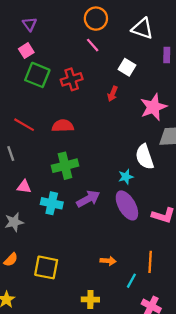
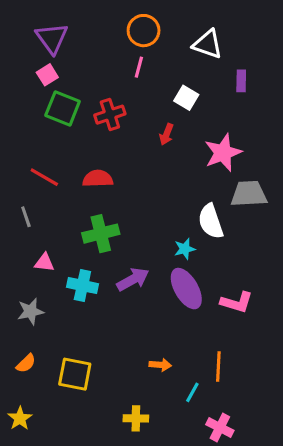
purple triangle: (30, 24) -> (52, 38), size x1.6
pink line: (93, 45) -> (139, 67), turned 56

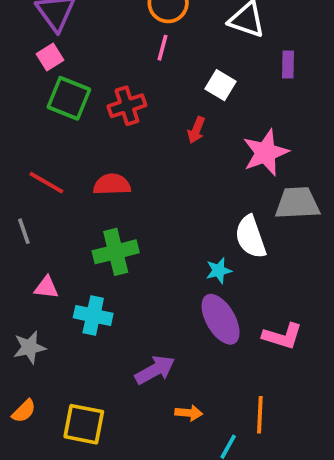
purple arrow: (133, 279) -> (155, 370), moved

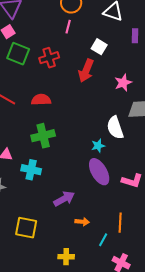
red arrow: (196, 130) -> (86, 71), size x1.6
pink star: (266, 153) -> (123, 83), size x0.7

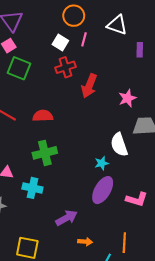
pink line: (68, 27) -> (84, 39), moved
white square: (99, 47) -> (60, 42), moved
red cross: (49, 58) -> (65, 67), moved
purple ellipse: (99, 172) -> (103, 190), turned 60

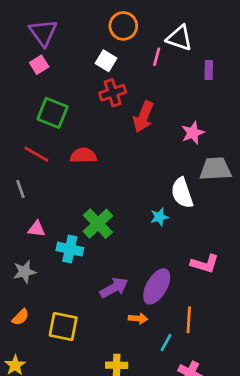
pink line: (84, 39) -> (157, 57), moved
green square: (19, 68) -> (53, 113), moved
green cross: (45, 153) -> (98, 224), moved, turned -30
purple ellipse: (103, 190) -> (157, 286), moved

